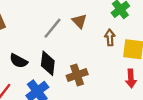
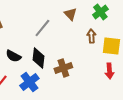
brown triangle: (79, 21) -> (70, 14), moved

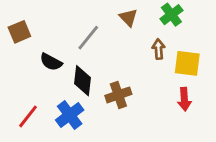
black semicircle: (13, 56) -> (51, 62), moved

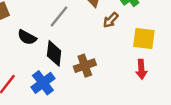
brown arrow: (159, 49) -> (111, 20), moved, turned -133

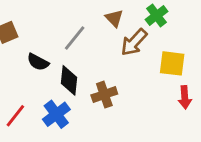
brown arrow: (111, 20) -> (134, 42), size x1.5
red arrow: (141, 69) -> (185, 97), moved

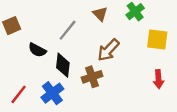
brown arrow: (134, 42) -> (108, 50), moved
yellow square: (172, 63) -> (157, 40), moved

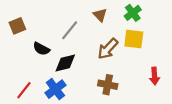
yellow square: (157, 40) -> (134, 39), moved
black diamond: (63, 65) -> (65, 63), turned 70
brown cross: (92, 77) -> (108, 85), moved, turned 30

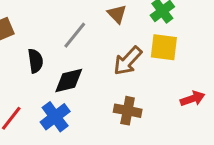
black semicircle: (41, 49) -> (35, 61), turned -126
red arrow: (155, 76) -> (193, 99), turned -105

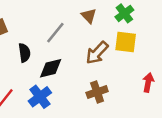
red arrow: (193, 99) -> (148, 82), turned -60
brown cross: (128, 111) -> (97, 92), turned -30

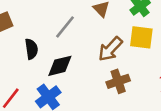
brown cross: (97, 92) -> (118, 81), moved

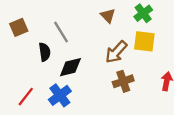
gray line: (65, 27) -> (61, 32), moved, turned -70

